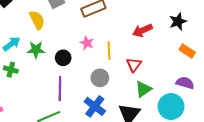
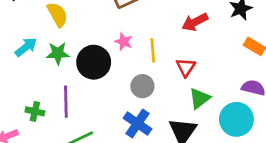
black circle: (63, 58) -> (94, 62), size x1.6
green cross: (11, 70) -> (35, 111), moved
purple line: (60, 88) -> (66, 102), moved

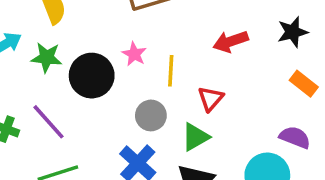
green triangle: (200, 98) -> (195, 137), moved
purple line: (66, 102) -> (49, 122), turned -48

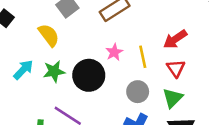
red arrow: (231, 41) -> (175, 39), moved
pink star: (134, 54) -> (114, 52), turned 30

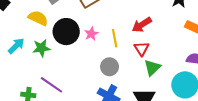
yellow semicircle: (49, 35) -> (38, 18), turned -30
black circle: (89, 75) -> (66, 32), moved
green triangle: (173, 98) -> (152, 68), moved

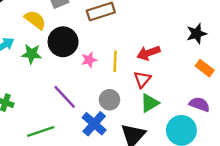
pink star: (91, 34) -> (89, 60), moved
gray circle: (110, 67) -> (110, 100), moved
purple line: (52, 85) -> (65, 97), moved

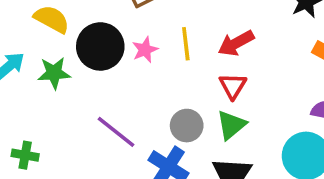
pink star: (89, 60) -> (145, 50), moved
yellow line: (115, 61) -> (186, 44), moved
green triangle: (150, 103) -> (231, 125), moved

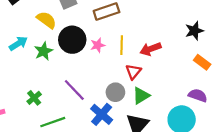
green star: (54, 73) -> (43, 51), turned -30
red triangle: (233, 86) -> (133, 72), moved
green cross: (25, 155) -> (34, 98), moved, turned 32

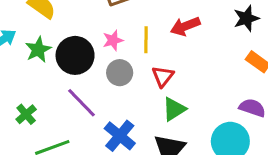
black circle: (72, 40) -> (75, 55), moved
red arrow: (151, 49) -> (185, 26), moved
gray circle: (115, 92) -> (120, 73), moved

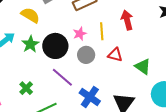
red arrow: (185, 26) -> (127, 20), turned 102
red triangle: (163, 76) -> (115, 55), turned -49
green triangle: (174, 109) -> (143, 67), moved, turned -48

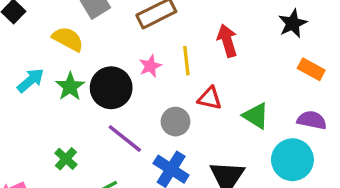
gray circle: (86, 55) -> (176, 122), moved

